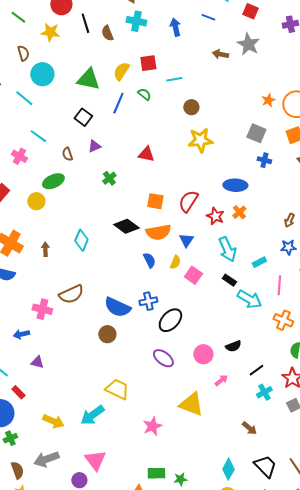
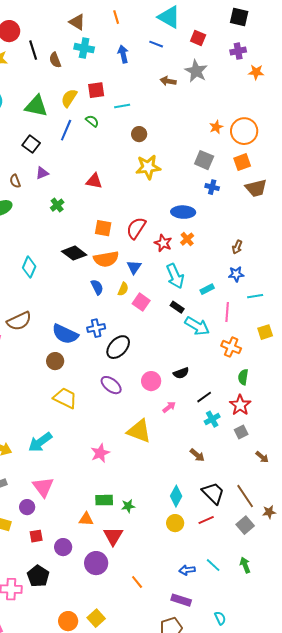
yellow trapezoid: (117, 389) -> (65, 398), moved

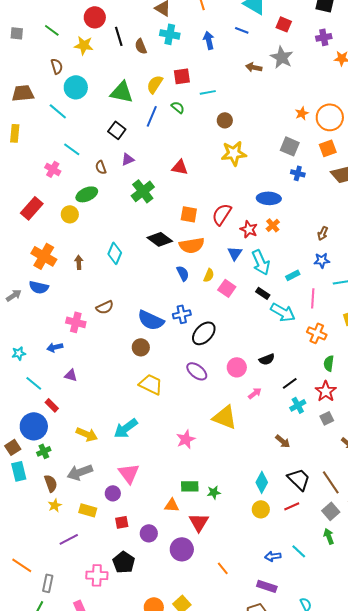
green cross: (57, 205) -> (143, 191), size x1.6
blue triangle: (134, 267) -> (235, 253), moved
brown semicircle: (19, 321) -> (105, 307), size x0.7
green arrow: (245, 565) -> (329, 536), moved

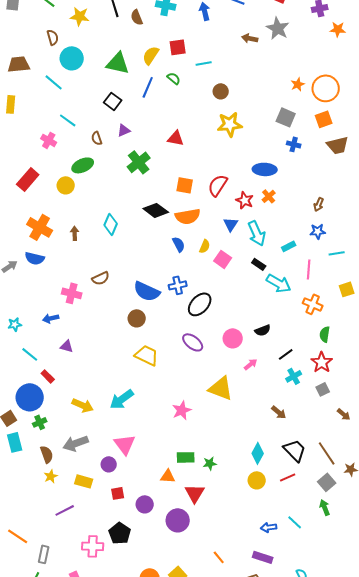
orange line: (223, 568) -> (219, 557), moved

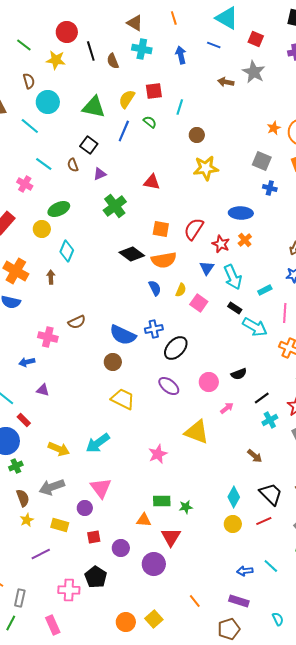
cyan line: (204, 63) -> (180, 107), turned -63
brown semicircle: (97, 138) -> (73, 165), moved
cyan diamond: (111, 224) -> (67, 251), moved

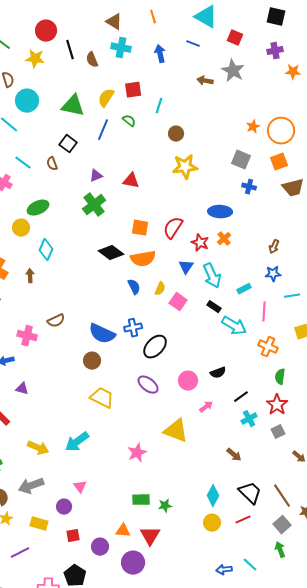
purple triangle: (100, 174) -> (96, 176), moved
pink triangle: (101, 488) -> (80, 487), size x0.6
orange triangle: (144, 520) -> (123, 531), moved

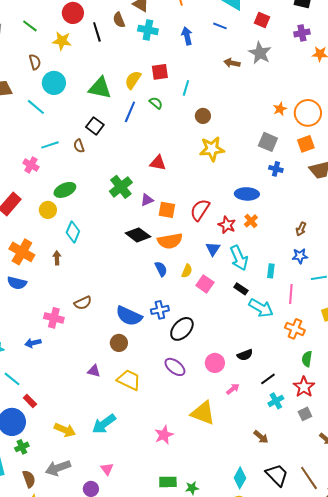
brown semicircle: (92, 60) -> (119, 20), moved
cyan line: (23, 163) -> (50, 145), turned -54
purple triangle: (96, 176) -> (147, 200), moved
cyan rectangle: (244, 289) -> (271, 271), turned -56
purple triangle: (22, 389) -> (94, 371), moved

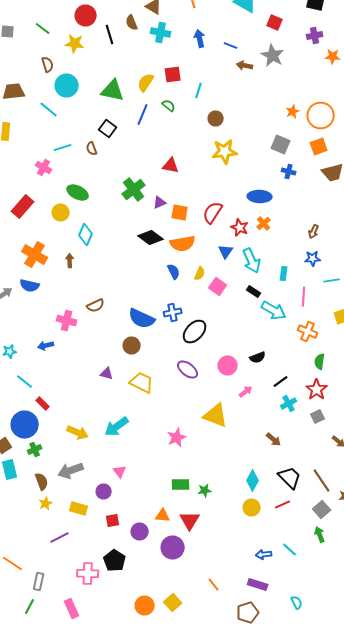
blue line: (220, 26) -> (231, 46), moved
green ellipse: (65, 190) -> (78, 192), turned 50

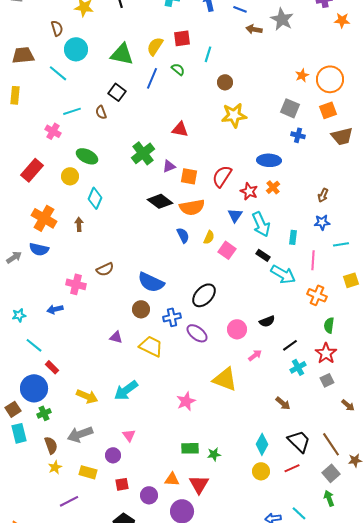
blue cross: (173, 312) -> (172, 317), moved

